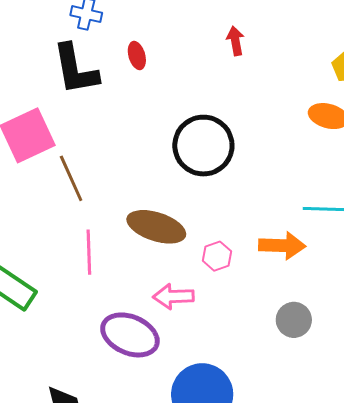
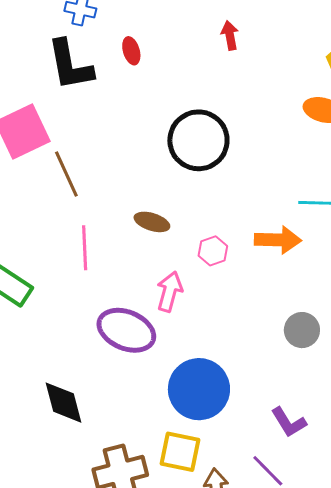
brown ellipse: (156, 227) -> (152, 222), size x0.6
pink arrow: (173, 296) -> (170, 292), turned 108
gray circle: (294, 320) -> (302, 330), moved

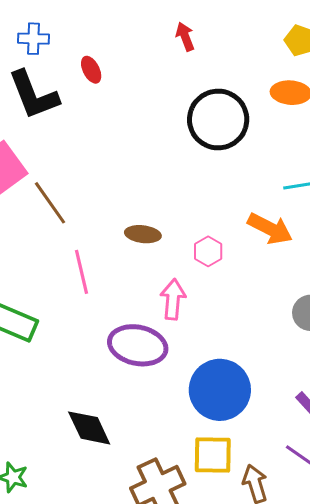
black circle: (198, 140) -> (218, 120), moved
orange arrow: (278, 240) -> (270, 229), turned 36

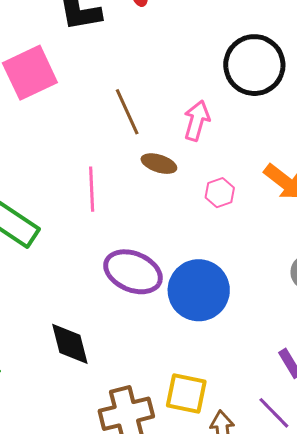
brown line: (50, 203) -> (127, 112), moved
pink arrow: (173, 299) -> (197, 121), moved
blue circle: (220, 390) -> (199, 290), moved

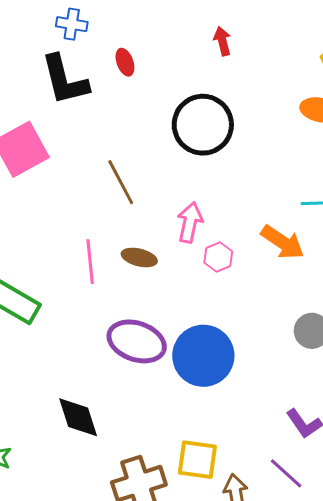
black circle: (254, 65) -> (203, 125), moved
pink arrow: (197, 121) -> (190, 222), moved
brown ellipse: (159, 164) -> (139, 257), moved

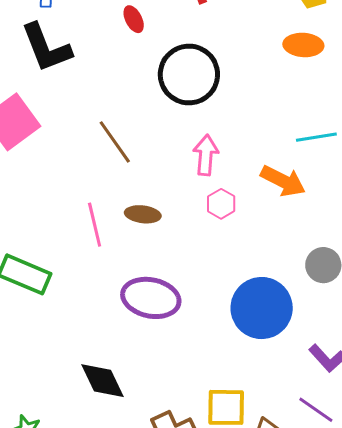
red ellipse: (125, 62) -> (134, 19), moved
pink arrow: (190, 222) -> (206, 155), moved
blue circle: (203, 356) -> (262, 308), moved

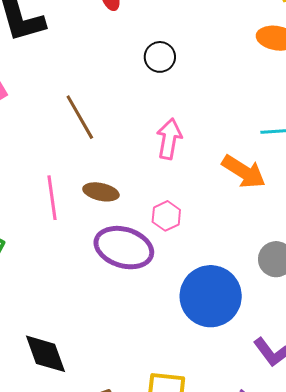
black circle: (189, 74) -> (160, 57), size x0.5
pink hexagon: (221, 204) -> (166, 216), moved
purple ellipse: (151, 298) -> (124, 248), moved

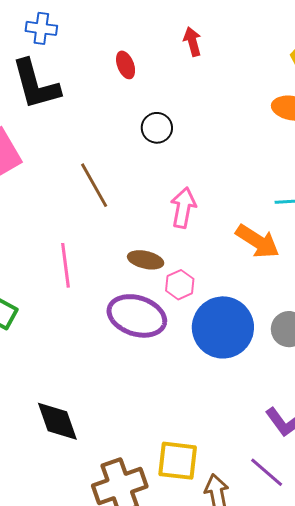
black circle: (160, 57) -> (157, 128), moved
brown ellipse: (101, 192) -> (146, 260), moved
blue circle: (211, 296) -> (223, 327), moved

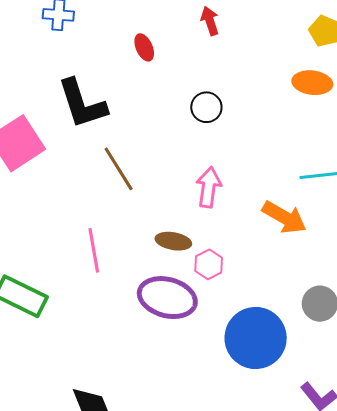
black L-shape: (36, 84) -> (82, 104), moved
black circle: (157, 128) -> (206, 107), moved
blue circle: (223, 327) -> (256, 338), moved

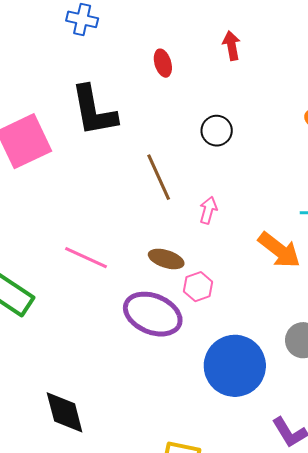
brown line: (119, 169) -> (159, 177), moved
pink arrow: (209, 187) -> (208, 210), size x0.7
pink line: (94, 250) -> (86, 258), turned -63

